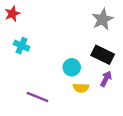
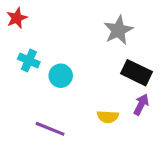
gray star: (103, 19) -> (118, 30), moved
cyan circle: (72, 67) -> (61, 76), moved

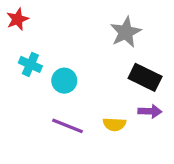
purple arrow: (141, 105) -> (150, 111), turned 65
purple line: (50, 129) -> (68, 126), moved

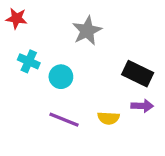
red star: (17, 19) -> (16, 18), turned 30
gray star: (126, 32) -> (87, 31), moved

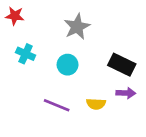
cyan circle: (61, 77) -> (68, 65), moved

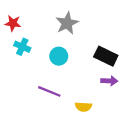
red star: (15, 16) -> (13, 23), moved
yellow semicircle: (96, 104) -> (83, 107), moved

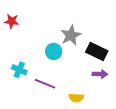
gray star: (67, 23) -> (71, 35), moved
cyan cross: (22, 47) -> (19, 70), moved

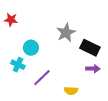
cyan circle: (54, 51) -> (31, 48), moved
purple line: (45, 84) -> (42, 78), turned -66

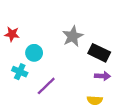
red star: (11, 20) -> (12, 34), moved
yellow semicircle: (71, 91) -> (95, 100), moved

